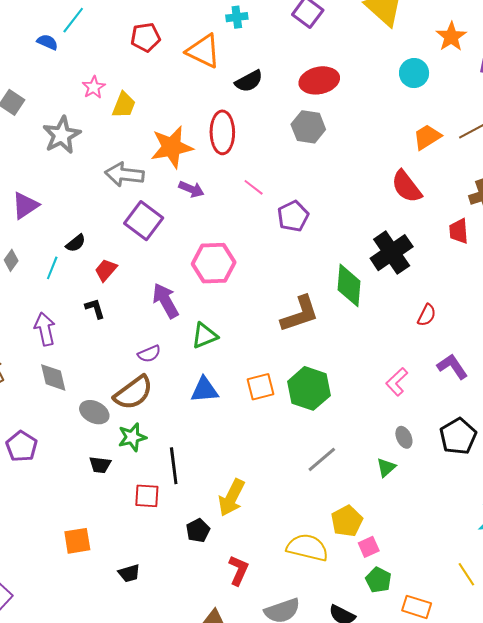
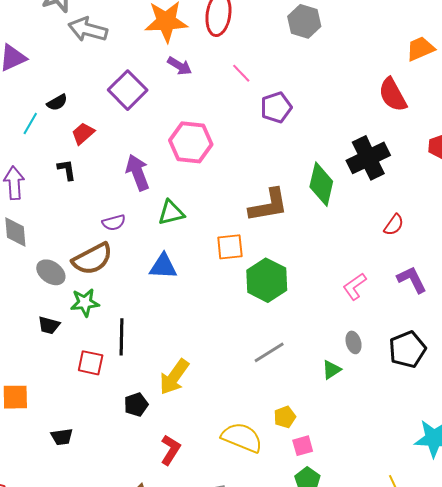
gray arrow: (124, 174) -> (88, 30), moved
orange square: (261, 387) -> (230, 247), moved
yellow pentagon: (347, 521) -> (285, 417), size x0.7

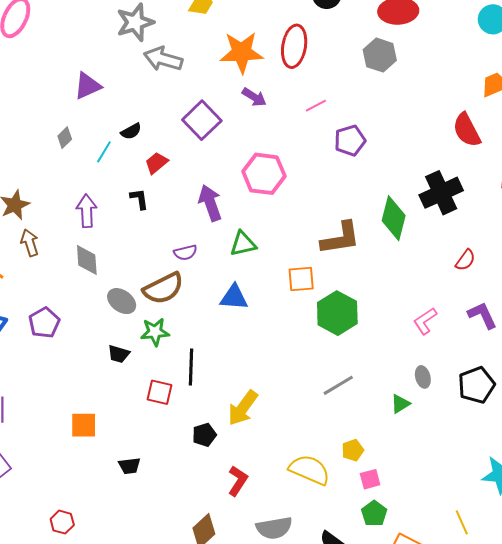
pink line: (241, 73) -> (316, 106), turned -75

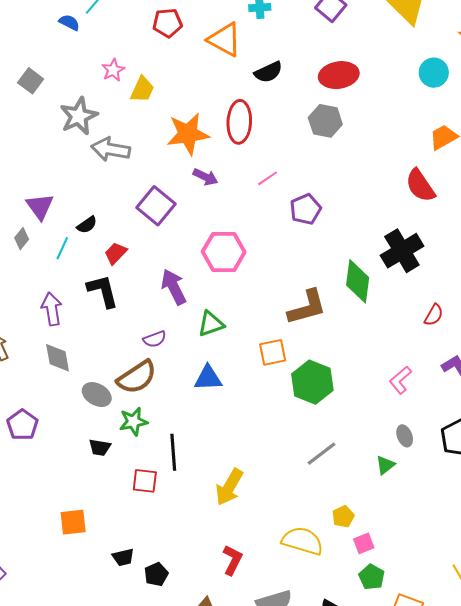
purple triangle: (88, 86) -> (40, 206), moved, turned -36
black L-shape: (139, 199) -> (103, 291), size x1.6
black pentagon: (204, 435) -> (156, 574), moved

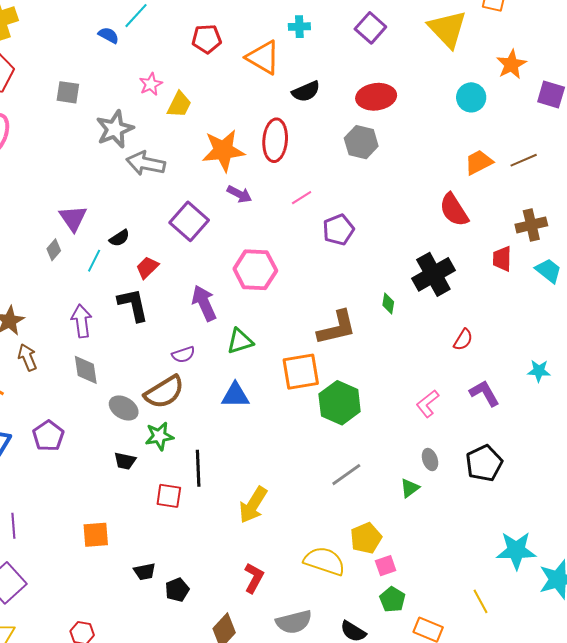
gray square: (31, 81) -> (68, 92), turned -30
green diamond: (358, 281) -> (388, 304), size x0.5
orange square: (273, 352) -> (301, 372), size x1.4
yellow pentagon: (343, 517) -> (366, 538), size x1.4

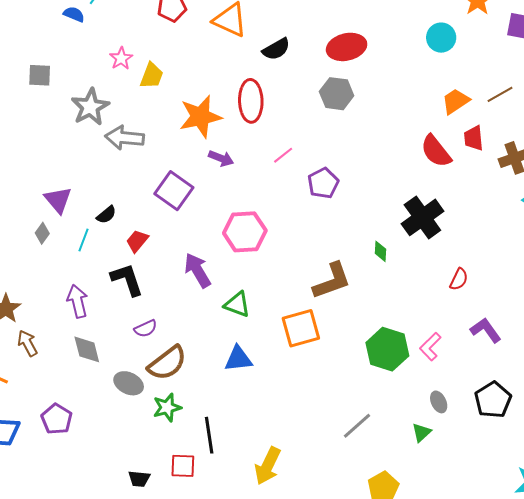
red trapezoid: (502, 259) -> (474, 138), moved
green triangle: (240, 341) -> (237, 304), turned 44
purple semicircle: (183, 355) -> (146, 329), moved
green hexagon: (340, 403) -> (387, 349), moved
black trapezoid: (125, 461) -> (139, 479), moved

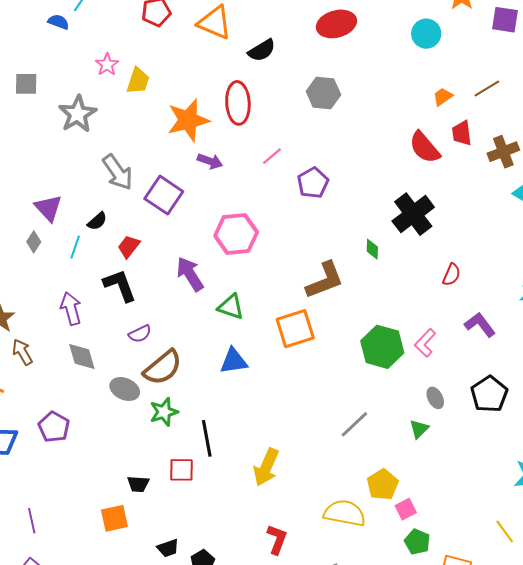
red ellipse: (347, 47) -> (336, 24), moved
orange trapezoid: (456, 101) -> (443, 97), size x0.7
gray arrow: (125, 138) -> (118, 172), moved, turned -129

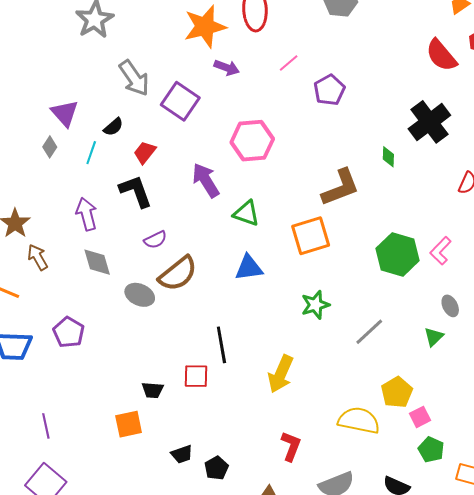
green star: (164, 412) -> (315, 305), moved

